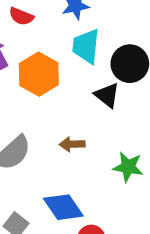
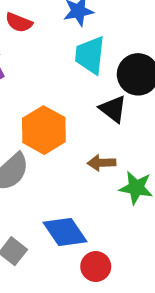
orange hexagon: (39, 74) -> (44, 130), moved
brown arrow: (72, 144) -> (102, 163), moved

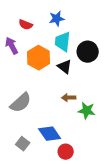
black triangle: (113, 109) -> (65, 67), moved
orange hexagon: (44, 130) -> (39, 58), moved

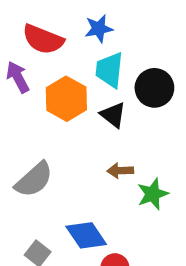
red semicircle: (26, 25) -> (43, 39), size x1.6
green star: (87, 111) -> (153, 194), turned -30

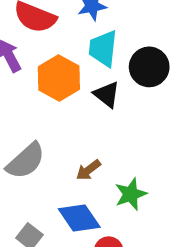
brown arrow: (120, 171) -> (88, 170), moved, turned -35
green star: (153, 194) -> (131, 194), moved

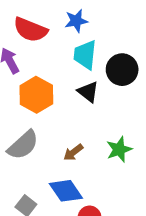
orange hexagon: (59, 78) -> (36, 95), moved
green star: (131, 194) -> (119, 149), moved

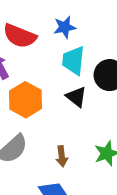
brown arrow: (73, 152) -> (62, 156), turned -60

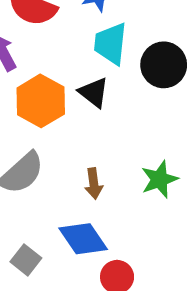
black triangle: (76, 97) -> (94, 92), moved

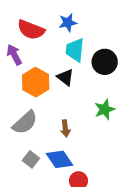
green star: (159, 179) -> (105, 109), moved
gray square: (26, 260) -> (31, 159), moved

